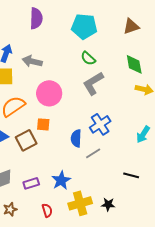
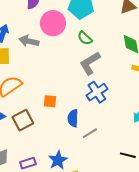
pink circle: (49, 93) -> (53, 23), moved
orange square: (43, 124) -> (50, 101), moved
blue cross: (100, 124) -> (97, 92), moved

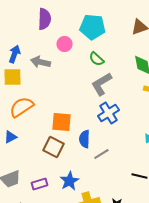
pink circle: (53, 23) -> (64, 44), size x0.6
orange square: (50, 101) -> (61, 122), size x1.5
brown square: (23, 120) -> (53, 147), moved, turned -35

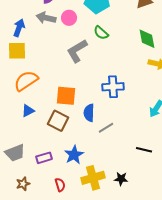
gray arrow: (40, 62) -> (46, 18), moved
gray L-shape: (101, 84) -> (77, 51), moved
blue cross: (108, 113) -> (113, 87), turned 30
blue triangle: (10, 137) -> (28, 111), moved

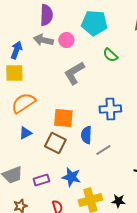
green semicircle: (101, 33) -> (110, 55), moved
blue star: (74, 155) -> (71, 177), turned -30

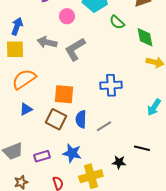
gray arrow: (43, 40) -> (47, 42), moved
green semicircle: (110, 55) -> (117, 22), moved
blue semicircle: (86, 135) -> (81, 119), moved
black star: (118, 201) -> (119, 162), moved

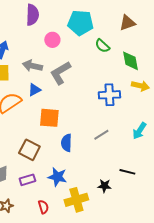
blue cross: (111, 85) -> (109, 95), moved
blue triangle: (26, 109) -> (34, 90), moved
brown square: (56, 119) -> (29, 150), moved
gray line: (104, 126) -> (101, 135), moved

